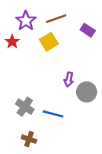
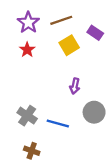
red star: (12, 42) -> (27, 50), moved
yellow square: (49, 42) -> (69, 45), moved
gray circle: (87, 92) -> (94, 112), moved

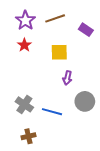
yellow square: (69, 45) -> (59, 52), moved, turned 30
brown cross: (32, 151) -> (28, 136), turned -32

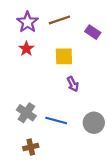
purple arrow: (67, 78) -> (73, 84), turned -40
gray circle: (85, 101) -> (94, 123), moved

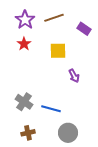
purple arrow: (73, 84) -> (74, 76), moved
gray circle: (94, 123) -> (68, 133), moved

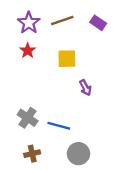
purple rectangle: (84, 29) -> (98, 23), moved

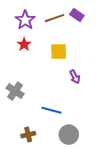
purple rectangle: (98, 23) -> (77, 15), moved
gray cross: (28, 118) -> (15, 91), moved

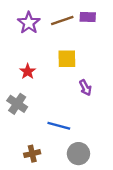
purple rectangle: (77, 15) -> (88, 17), turned -32
red star: (24, 44) -> (28, 71), moved

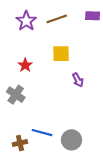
purple rectangle: (88, 17) -> (93, 16), moved
blue line: (59, 126) -> (42, 133), moved
brown cross: (32, 154) -> (20, 143), moved

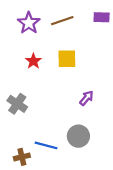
red star: (25, 65) -> (33, 61), moved
purple arrow: (78, 80) -> (87, 98), moved, turned -112
gray circle: (71, 140) -> (78, 136), moved

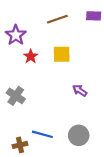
purple star: (29, 23) -> (16, 35), moved
purple arrow: (87, 98) -> (80, 91), turned -96
gray circle: (78, 136) -> (79, 135), moved

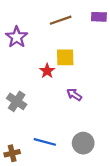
red star: (31, 56) -> (47, 71), moved
purple arrow: (80, 91) -> (74, 95), moved
brown cross: (20, 145) -> (12, 153), moved

